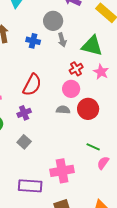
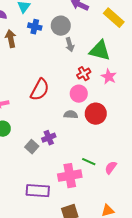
blue cross: (33, 41) -> (35, 27), moved
purple cross: (24, 113) -> (49, 138), moved
green line: (93, 147) -> (89, 162), moved

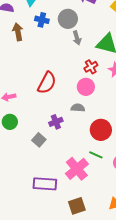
red circle: (96, 114) -> (101, 130), moved
purple cross: (49, 138) -> (56, 122), moved
pink cross: (70, 176) -> (77, 169), turned -30

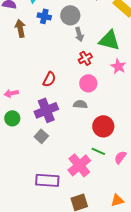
red cross: (91, 67) -> (85, 58), moved
red semicircle: (47, 83) -> (49, 79), size x0.7
purple cross: (56, 122) -> (46, 110), moved, size x1.6

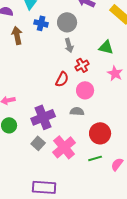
gray arrow: (79, 34) -> (69, 45), moved
green triangle: (109, 40) -> (106, 47), size x0.7
red semicircle: (49, 79) -> (62, 79), moved
green line: (98, 151) -> (95, 158), turned -40
pink cross: (79, 165) -> (64, 147), moved

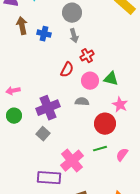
blue cross: (41, 23) -> (44, 34), moved
green triangle: (106, 47) -> (111, 79), moved
pink star: (115, 73) -> (120, 105), moved
pink cross: (64, 147) -> (72, 161), moved

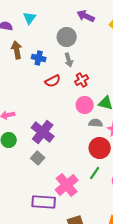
red semicircle: (67, 70) -> (53, 81), moved, turned 35
gray semicircle: (82, 102) -> (96, 123), moved
purple cross: (48, 108) -> (43, 132), turned -30
green line: (100, 149) -> (95, 173), turned -40

